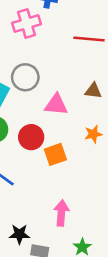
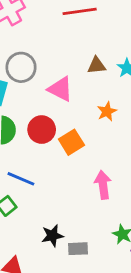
pink triangle: (56, 105) -> (60, 89), turned 35
pink arrow: (61, 213) -> (103, 185), moved

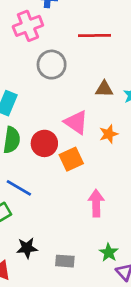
gray circle: (21, 67) -> (52, 65), moved
pink triangle: (60, 89) -> (76, 122), moved
black star: (52, 236) -> (27, 248), moved

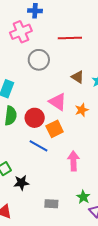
brown triangle: (104, 89) -> (78, 77), turned 32
blue line: (19, 188) -> (38, 146), moved
black star: (27, 248) -> (21, 183), moved

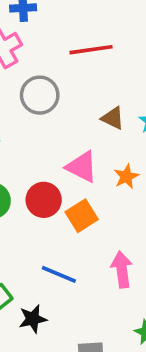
blue line: (38, 146) -> (59, 274), moved

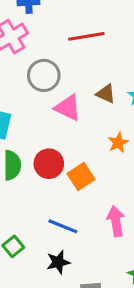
pink triangle: (82, 167) -> (68, 108), moved
black star: (33, 319) -> (58, 262), moved

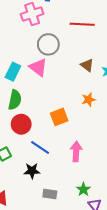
pink triangle: (68, 108) -> (38, 67), moved
red circle: (49, 164) -> (21, 124), moved

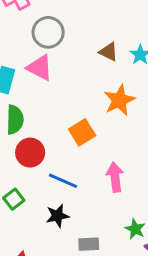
orange star: (89, 100) -> (119, 100), size x1.5

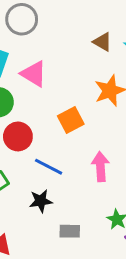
gray circle: (48, 32) -> (22, 19), moved
pink triangle: (40, 68) -> (34, 74), moved

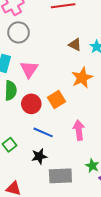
pink triangle: (34, 74) -> (29, 69), turned 36
red circle: (18, 136) -> (31, 104), moved
gray rectangle: (70, 231) -> (60, 176), size x1.6

